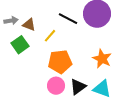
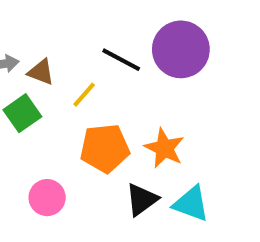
orange star: (102, 59) -> (164, 148), moved
pink circle: (56, 86) -> (47, 198), moved

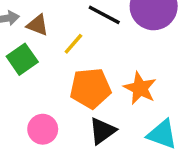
black triangle: (142, 200) -> (102, 131), moved

